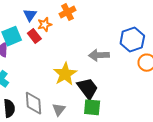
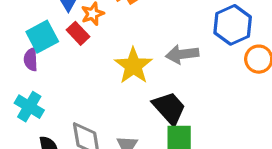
yellow star: (65, 74) -> (133, 66), moved

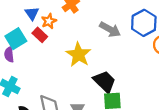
gray arrow: (182, 54) -> (110, 29), moved, turned -140

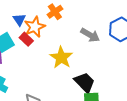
orange star: (49, 21) -> (35, 27), size x1.5

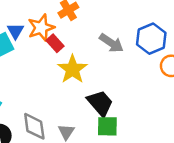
blue triangle: (19, 20) -> (15, 31), moved
red rectangle: (26, 39) -> (55, 43), moved

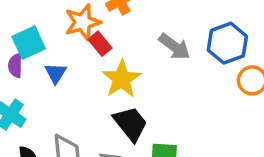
blue triangle: (15, 31) -> (56, 73), moved
black trapezoid: (100, 103) -> (131, 124), moved

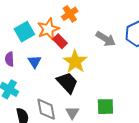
cyan square: (29, 43) -> (24, 32), moved
black trapezoid: (131, 124) -> (67, 83), moved

